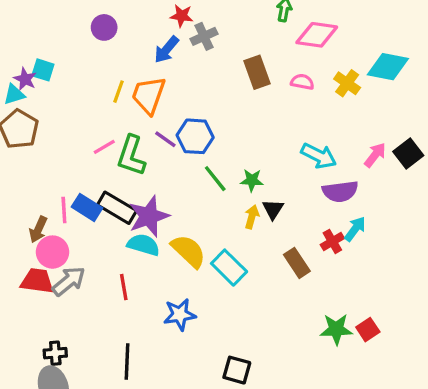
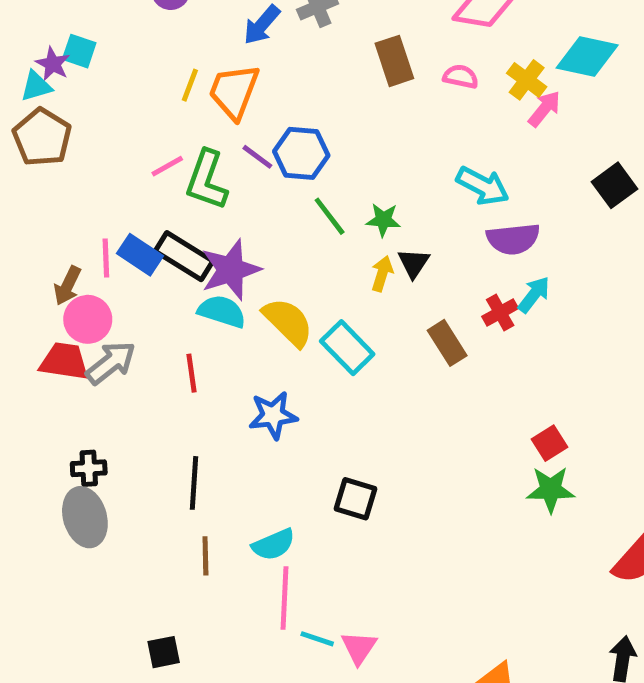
pink arrow: (375, 155) -> (544, 109), moved
green star: (336, 329) -> (551, 489), moved

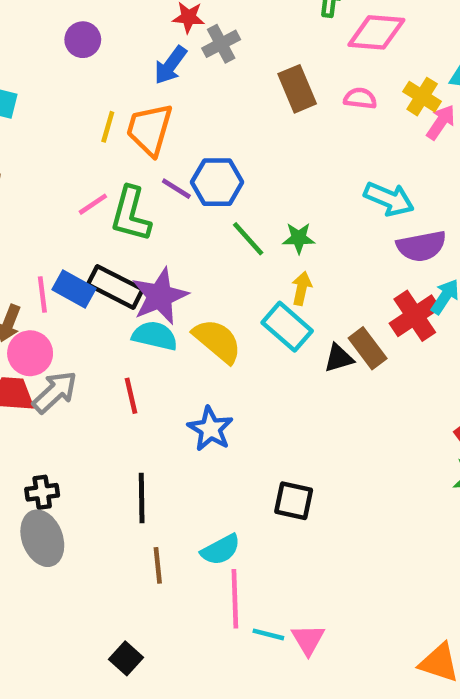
black triangle: (414, 263) -> (339, 358), moved, turned 44
red cross: (500, 312) -> (415, 316), size x1.5
cyan rectangle: (347, 348) -> (287, 327), moved
blue star: (273, 415) -> (210, 429), turned -30
black square: (164, 652) -> (126, 658), turned -32

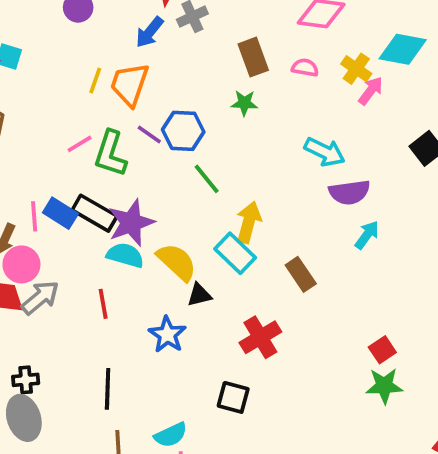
green star: (299, 238) -> (244, 103), moved
yellow arrow: (302, 288) -> (249, 222), size x1.5
red cross: (415, 316) -> (260, 337), moved
black triangle: (339, 358) -> (199, 295), moved

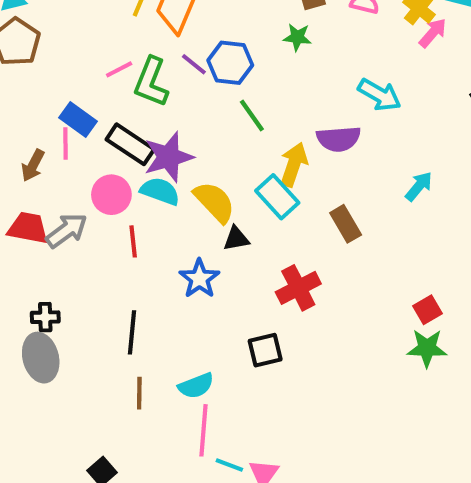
purple semicircle: (349, 192) -> (339, 139), moved
blue rectangle: (60, 213) -> (78, 119), moved
pink circle: (21, 264) -> (111, 195), moved
black square: (233, 397) -> (265, 350), turned -32

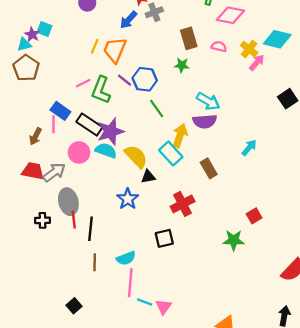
cyan arrow: (379, 95) -> (208, 101), moved
red line: (133, 241) -> (74, 220), moved
green star: (427, 348) -> (234, 240), moved
gray ellipse: (41, 358) -> (68, 202), moved

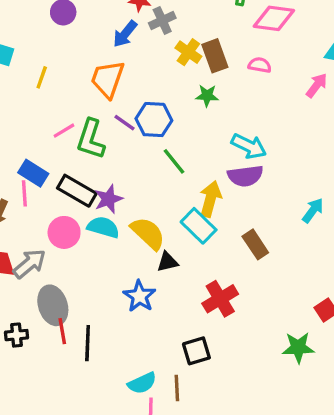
yellow line: (95, 46) -> (42, 77), moved
yellow cross: (249, 49) -> (188, 52), moved
purple star: (111, 132) -> (108, 199), size x0.7
brown line: (95, 262) -> (177, 388), moved

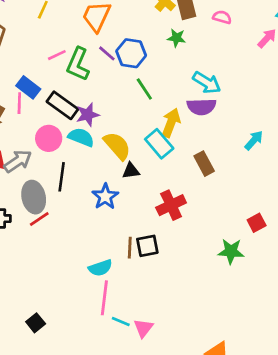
red line: (62, 331) -> (39, 219), turned 60
black line: (88, 343) -> (62, 177), moved
brown line: (177, 388) -> (130, 248), moved

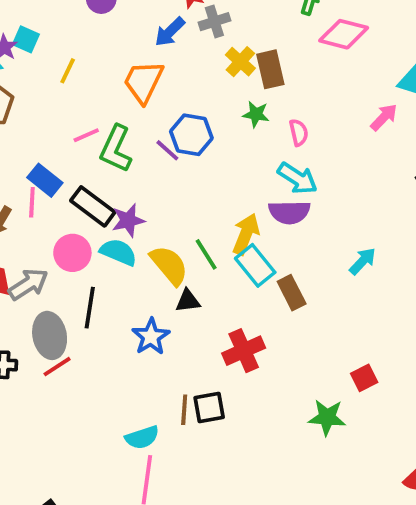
pink semicircle: (222, 17) -> (299, 132), moved, turned 60
purple line: (107, 53) -> (167, 150), moved
green line: (144, 89) -> (206, 254), moved
cyan rectangle: (159, 144) -> (255, 265), moved

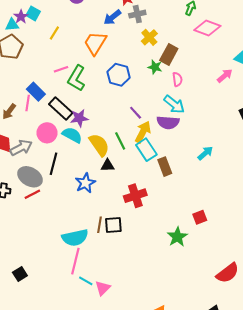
brown rectangle: (270, 69) -> (169, 54), moved, turned 36
purple line: (167, 150) -> (136, 113), moved
gray ellipse: (50, 335) -> (30, 177), turned -55
green star: (327, 417) -> (177, 237), turned 30
cyan semicircle: (142, 437) -> (75, 238), size x1.4

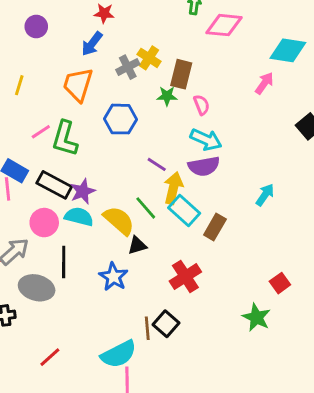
gray cross: (137, 14) -> (128, 67), moved
brown rectangle: (165, 167) -> (215, 227), turned 66
red line: (32, 194) -> (50, 357), moved
black square: (113, 225) -> (166, 324), turned -30

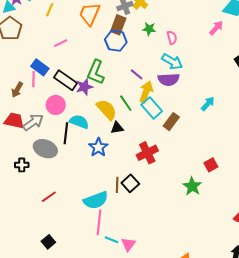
brown rectangle: (181, 74) -> (118, 25), moved
green L-shape: (65, 139) -> (96, 72), moved
cyan semicircle: (79, 217) -> (79, 122), moved

